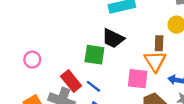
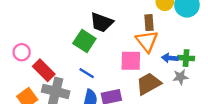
green square: (94, 55) -> (84, 41), turned 30
red rectangle: (71, 81) -> (44, 70), moved

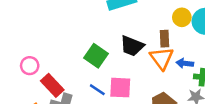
black trapezoid: (102, 22) -> (132, 46), moved
blue arrow: (170, 58) -> (185, 63), moved
pink square: (131, 61) -> (120, 88), moved

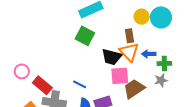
black trapezoid: (132, 46) -> (112, 57), moved
green square: (96, 56) -> (85, 36), moved
pink square: (120, 88) -> (120, 76), moved

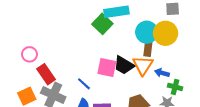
yellow circle: (142, 17) -> (166, 33), size x1.5
cyan circle: (161, 17) -> (147, 32), moved
green square: (85, 36) -> (102, 24), moved
pink square: (120, 76) -> (107, 68), moved

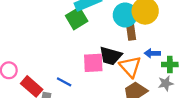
green square: (102, 24) -> (77, 18), turned 30
orange triangle: (143, 65) -> (130, 67), moved
blue line: (84, 84) -> (64, 82), moved

